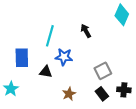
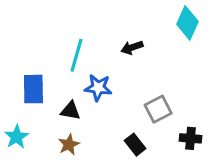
black arrow: (86, 31) -> (132, 48), turned -80
brown star: (69, 94) -> (69, 145), moved
black rectangle: (102, 94) -> (135, 145), moved

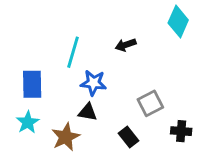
black triangle: (70, 111) -> (88, 112), moved
cyan star: (17, 137) -> (28, 122), moved
brown star: (69, 145) -> (66, 137), size x1.4

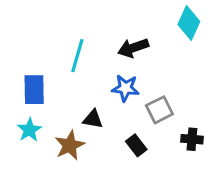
black arrow: (126, 45) -> (133, 48), size x1.4
blue star: (93, 83) -> (125, 88), moved

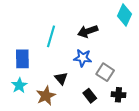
gray square: (159, 110) -> (105, 72), turned -30
black triangle: (93, 119) -> (61, 78), turned 40
black cross: (192, 139) -> (118, 95), moved

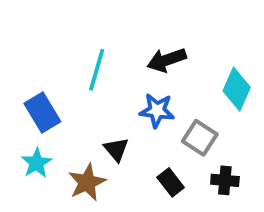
cyan diamond: (125, 15) -> (237, 89), moved
blue rectangle: (22, 59) -> (42, 112), turned -30

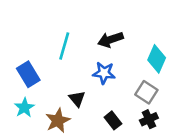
gray square: (200, 138) -> (146, 92), moved
black cross: (225, 180) -> (149, 119), turned -30

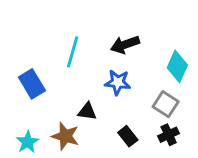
black triangle: (77, 99) -> (87, 111), turned -42
cyan star: (24, 108) -> (28, 142), moved
brown star: (58, 120) -> (65, 136), turned -30

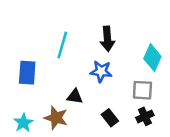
black arrow: (125, 45) -> (107, 39), turned -75
blue rectangle: (32, 84) -> (27, 73), turned 35
gray square: (166, 104) -> (142, 90), turned -30

